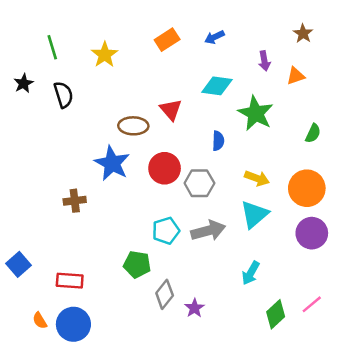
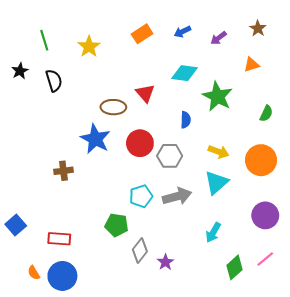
purple arrow: (264, 61) -> (219, 38), moved, turned 63
purple circle: (312, 233) -> (265, 215), moved

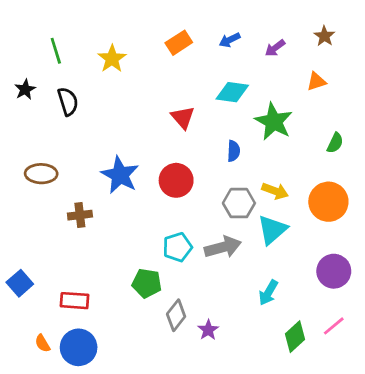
brown ellipse: (113, 107) -> (41, 174), moved
gray hexagon: (170, 156) -> (239, 203), moved

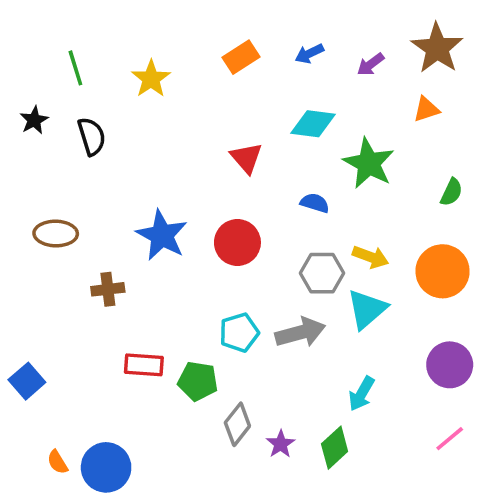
brown star: (324, 36) -> (437, 48), size x1.8
blue semicircle: (234, 151) -> (315, 203), turned -75
red rectangle: (75, 301) -> (144, 365), moved
green diamond: (295, 337) -> (335, 448), moved

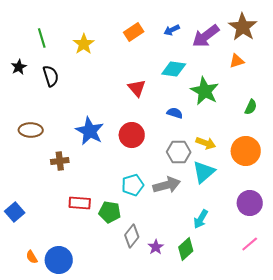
purple arrow: (371, 64) -> (206, 36), size x1.8

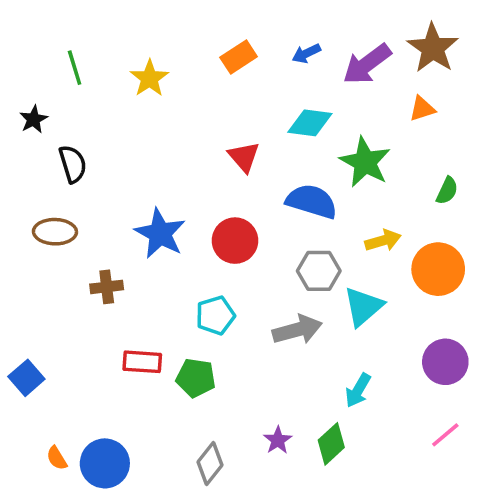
black semicircle: (51, 76) -> (73, 164), moved
blue semicircle: (175, 113) -> (312, 201), size x1.8
yellow arrow: (206, 143) -> (383, 241), moved, turned -36
cyan pentagon: (133, 185) -> (215, 315), moved
gray diamond: (132, 236) -> (210, 463), moved

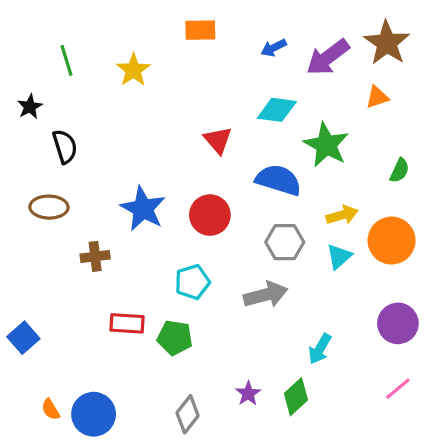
orange rectangle: (239, 57) -> (200, 30), moved, turned 32
cyan triangle: (363, 307) -> (339, 256), moved, size x0.7

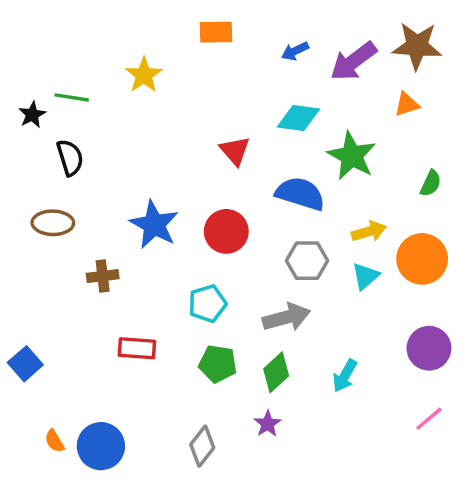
brown star: (387, 43) -> (417, 46), turned -30
green line: (66, 60) -> (72, 97), moved, turned -64
green pentagon: (175, 338) -> (218, 364), moved
green diamond: (296, 397) -> (276, 372), moved

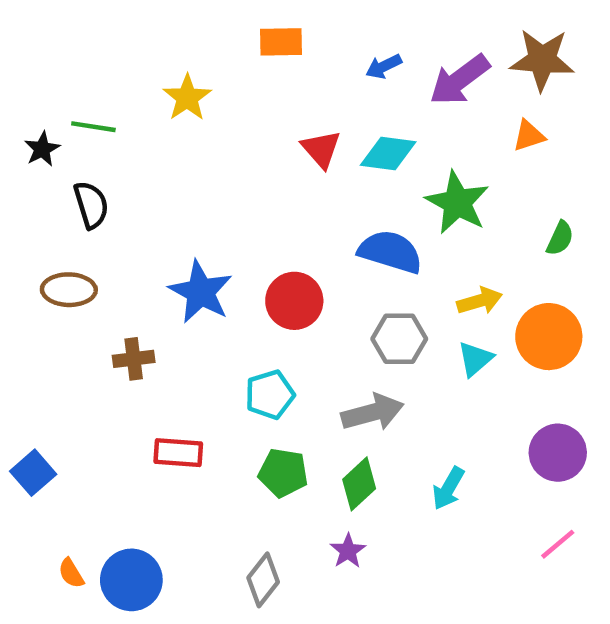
red triangle: (235, 151) -> (321, 149), moved

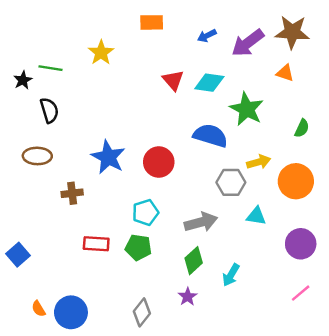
orange triangle: (529, 136) -> (285, 73), turned 36
gray hexagon: (399, 339) -> (231, 182), moved
cyan triangle: (475, 359) -> (256, 216), moved, turned 50
green pentagon: (283, 473) -> (138, 247), moved
cyan arrow: (448, 488) -> (231, 275), moved

